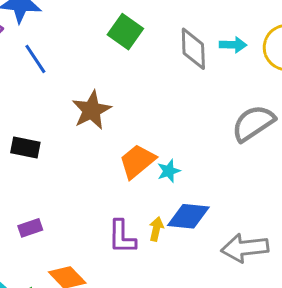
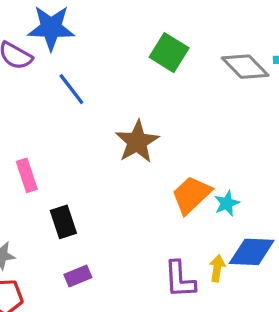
gray diamond: (193, 49) -> (245, 67), turned -39
black rectangle: (25, 147) -> (63, 222), moved, turned 64

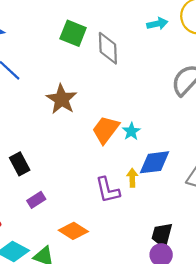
gray diamond: (245, 67) -> (108, 48), moved, turned 52

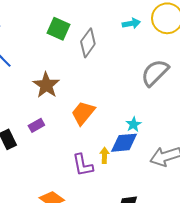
gray diamond: (108, 48) -> (88, 43), turned 36
cyan star: (131, 131) -> (134, 124), moved
purple rectangle: (36, 200) -> (36, 125), moved

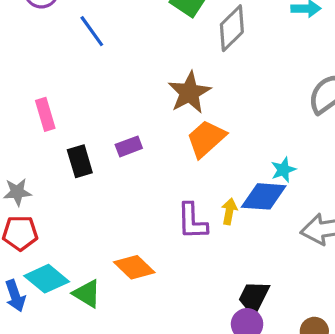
brown star: (46, 85) -> (189, 93), moved

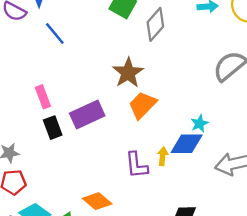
pink rectangle: (45, 114) -> (43, 97), moved
purple rectangle: (129, 146) -> (87, 115), size x1.8

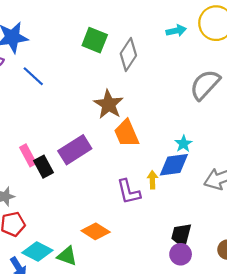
pink rectangle: (43, 97) -> (28, 155), moved
orange trapezoid: (142, 105) -> (126, 133), turned -60

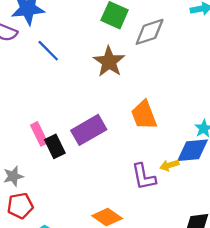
gray diamond: (128, 54) -> (150, 32), turned 36
brown star: (109, 104) -> (109, 62), moved
yellow arrow: (152, 180) -> (169, 165), turned -108

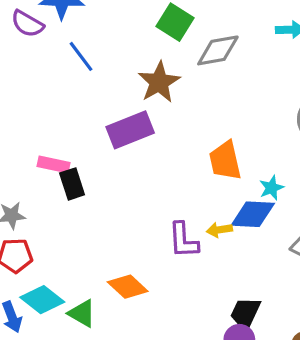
orange trapezoid: (144, 115) -> (225, 161), moved
purple rectangle: (89, 130) -> (130, 130), moved
pink rectangle: (39, 134) -> (54, 164), turned -60

